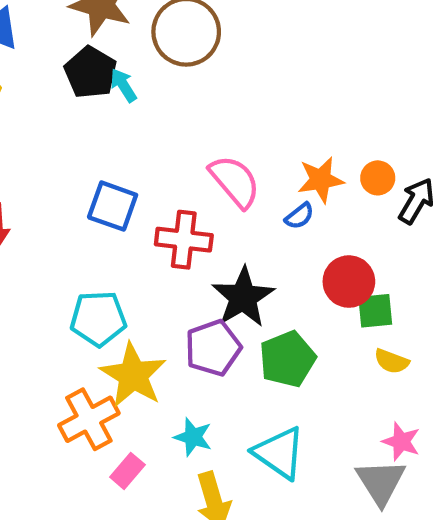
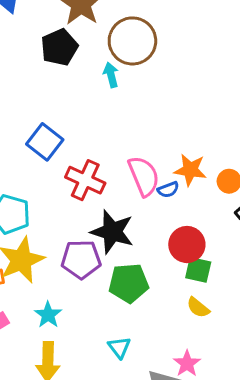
cyan arrow: (123, 85) -> (111, 75), moved
pink semicircle: (235, 181) -> (144, 176), moved
black star: (243, 297) -> (112, 232), turned 30
cyan triangle: (279, 453) -> (119, 347), moved, size x0.6

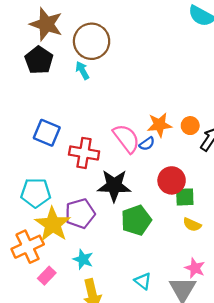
purple pentagon: (81, 259) -> (80, 214), moved
cyan triangle: (119, 347) -> (143, 281), moved

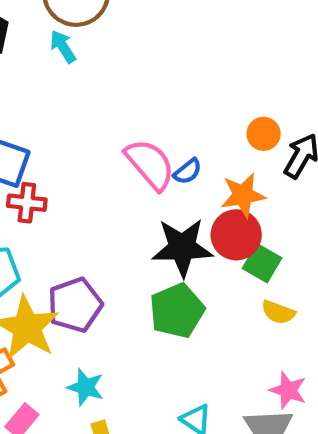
orange star: (159, 125) -> (243, 195), moved
red cross: (84, 153) -> (27, 203), moved, size x0.7
black star: (114, 186) -> (182, 248), moved
green square: (185, 197) -> (262, 263), turned 36

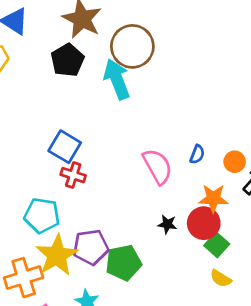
cyan arrow: (63, 47) -> (117, 79), size x1.8
blue semicircle: (188, 171) -> (197, 154), moved, turned -42
black star: (182, 248) -> (167, 224), size x0.5
green pentagon: (177, 311) -> (124, 263), moved

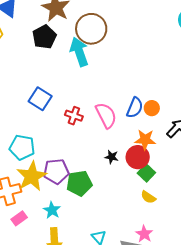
blue semicircle: (197, 154) -> (135, 108), size x1.5
orange circle: (235, 162) -> (152, 108), moved
red cross: (73, 175) -> (74, 116), moved

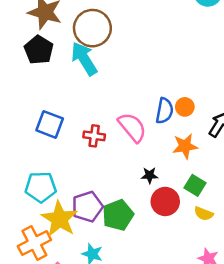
red circle: (138, 157) -> (165, 201), moved

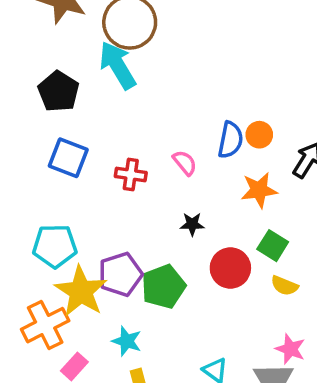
black pentagon: (39, 50) -> (58, 92), moved
pink semicircle: (132, 127) -> (185, 163), size x0.6
black star: (150, 175) -> (192, 224), moved

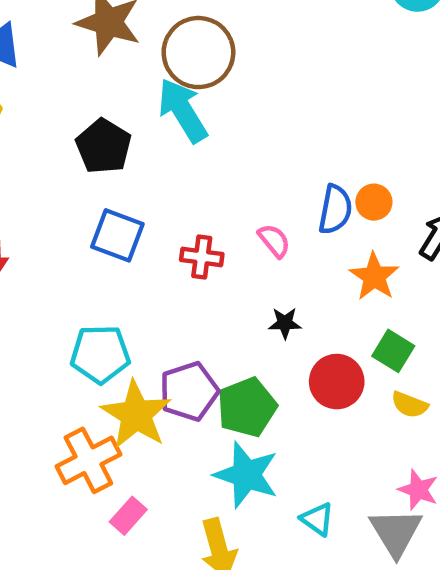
orange star: (259, 190) -> (374, 277), turned -30
cyan star: (127, 341) -> (246, 475), moved, size x1.6

